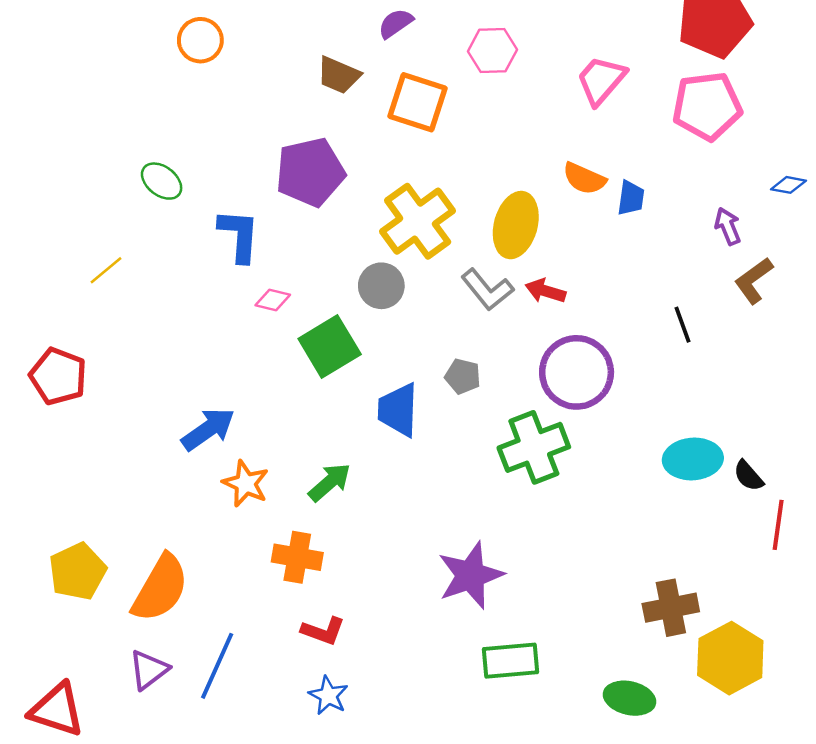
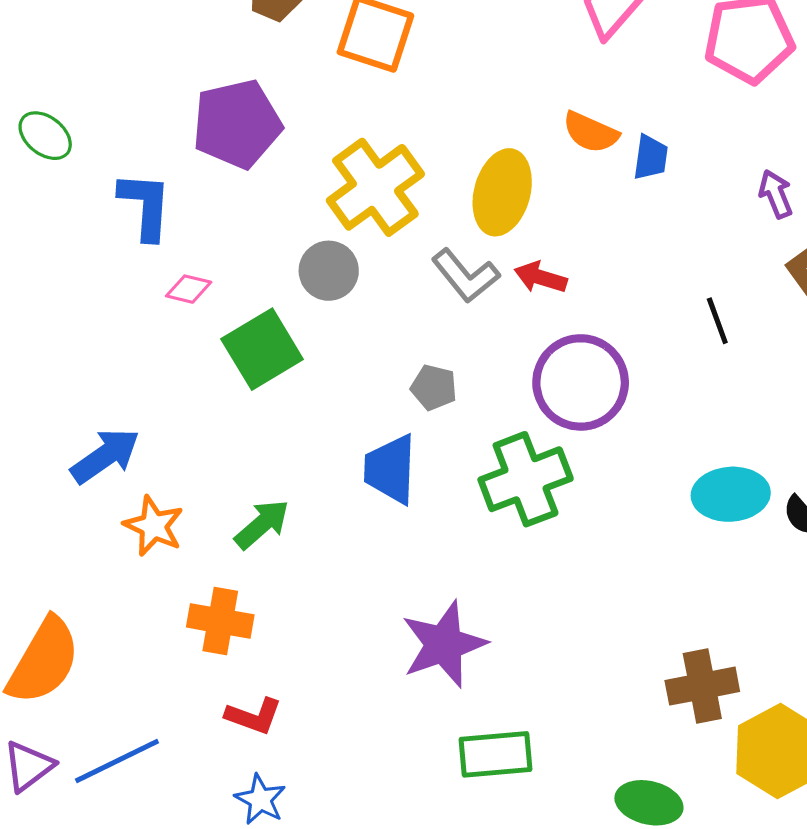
blue trapezoid: (398, 410) -> (390, 469), moved
blue line: (217, 666) -> (117, 761), turned 40

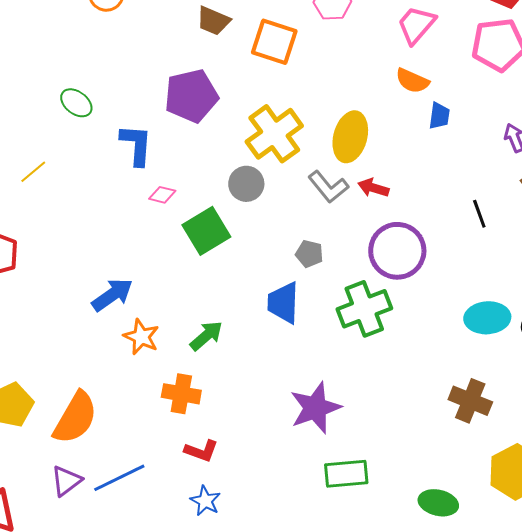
orange semicircle: (591, 132) -> (412, 81), moved
brown cross: (702, 686) -> (470, 401), moved, turned 33

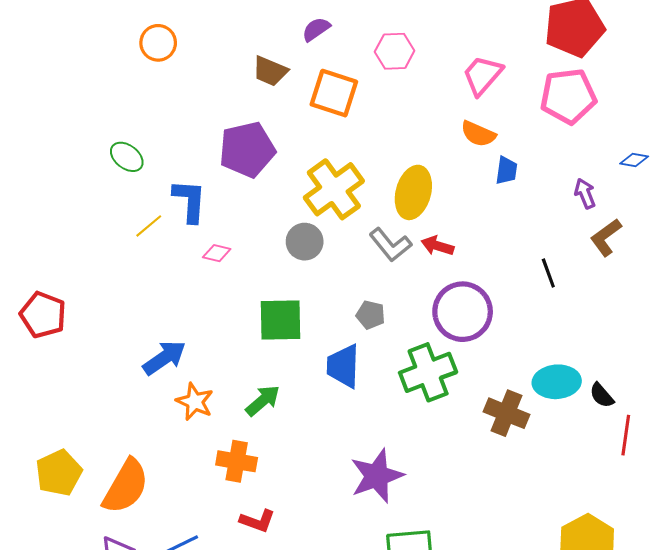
yellow line: (33, 172) -> (149, 226), moved
green square: (206, 231) -> (281, 320), moved, turned 30
brown cross: (470, 401) -> (506, 413), moved

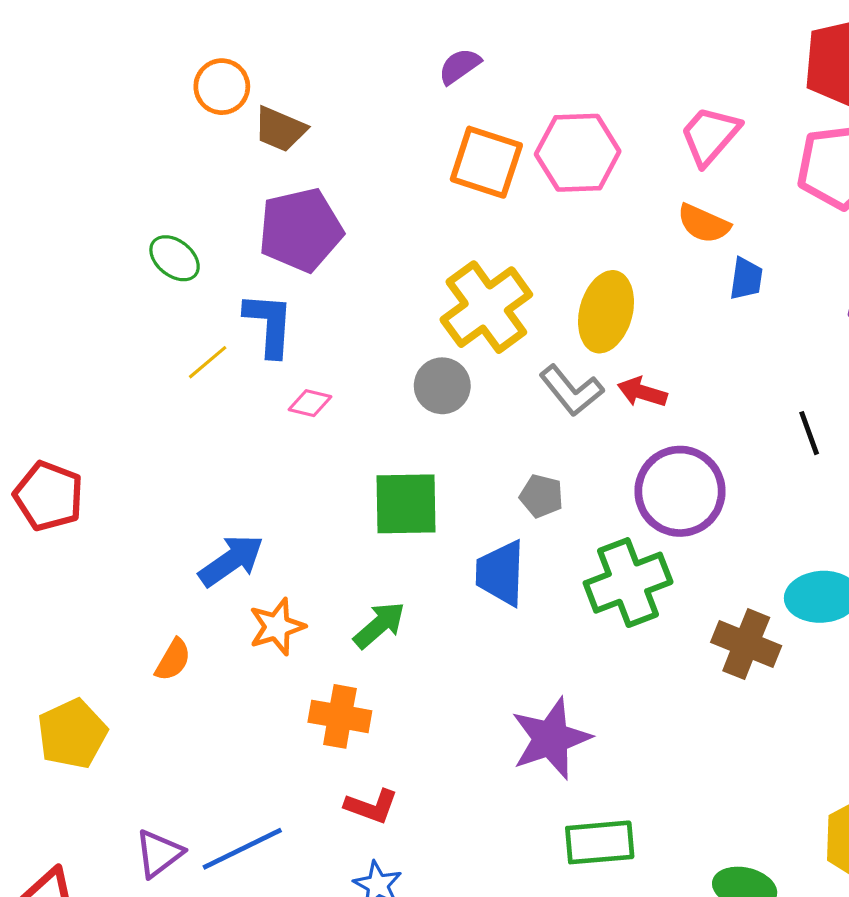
pink hexagon: (395, 51) -> (578, 153), moved, size x1.4
brown trapezoid: (270, 71) -> (280, 129), moved
purple pentagon: (247, 150) -> (301, 230), moved
orange star: (195, 402) -> (277, 627), turned 30
orange semicircle: (126, 486) -> (173, 660), moved, size x0.5

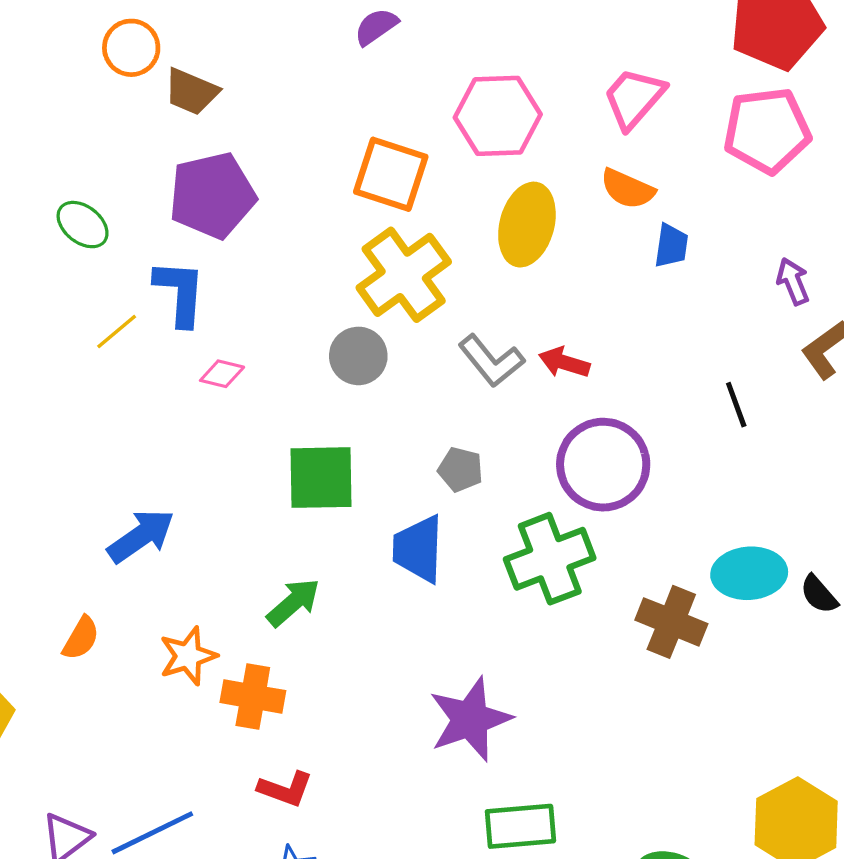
orange square: (486, 162) -> (391, 174), moved
yellow ellipse: (606, 312) -> (527, 225), moved
orange star: (277, 627) -> (188, 656), moved

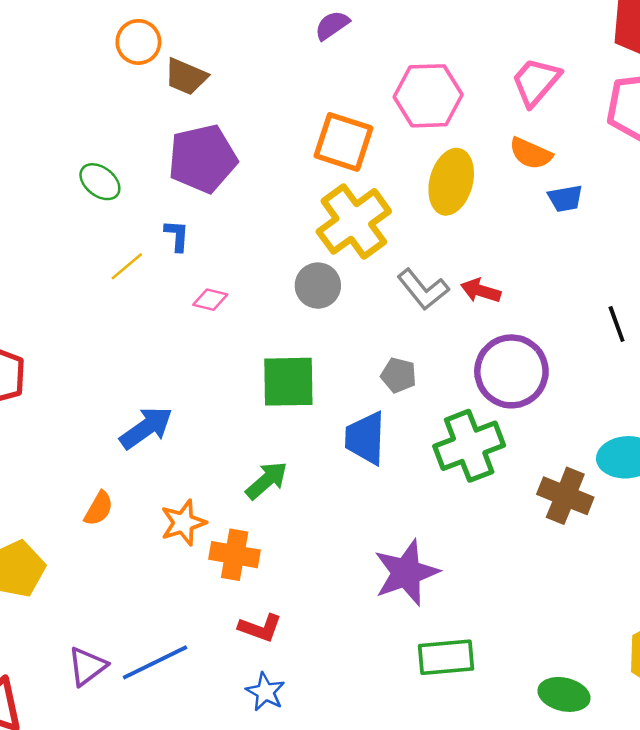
blue trapezoid: (671, 246) -> (565, 198), turned 72
blue L-shape: (180, 293) -> (177, 236), size x0.6

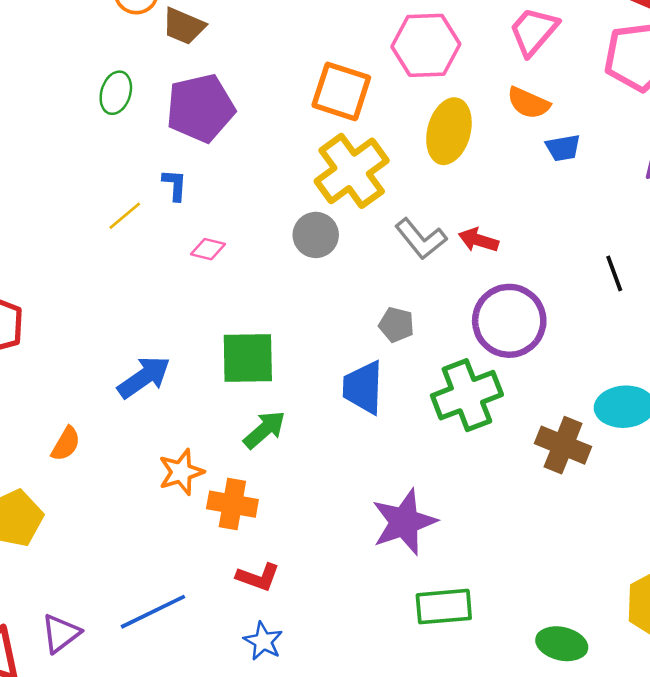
green ellipse: (100, 182) -> (116, 93), moved, turned 69
green square: (288, 382) -> (248, 358), moved
orange semicircle: (99, 509) -> (66, 444), moved
purple triangle: (87, 666) -> (61, 633), moved

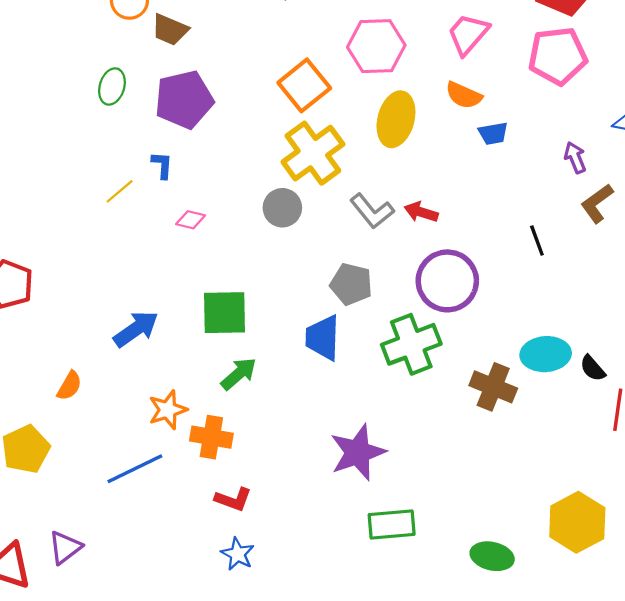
orange square: (341, 91) -> (304, 85), turned 33
gray pentagon: (396, 325) -> (351, 284), size x1.4
blue line: (153, 612) -> (135, 469), moved

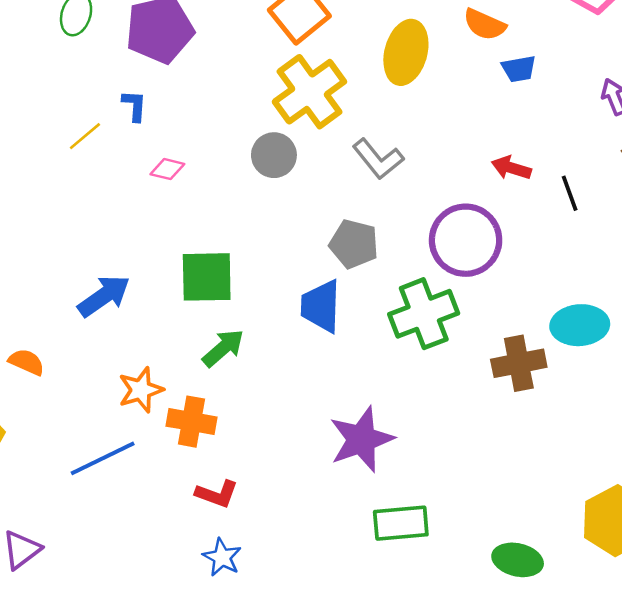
red arrow: (421, 212) -> (511, 168), moved
orange semicircle: (69, 386) -> (27, 362), turned -96
brown cross: (493, 387) -> (519, 363), turned -33

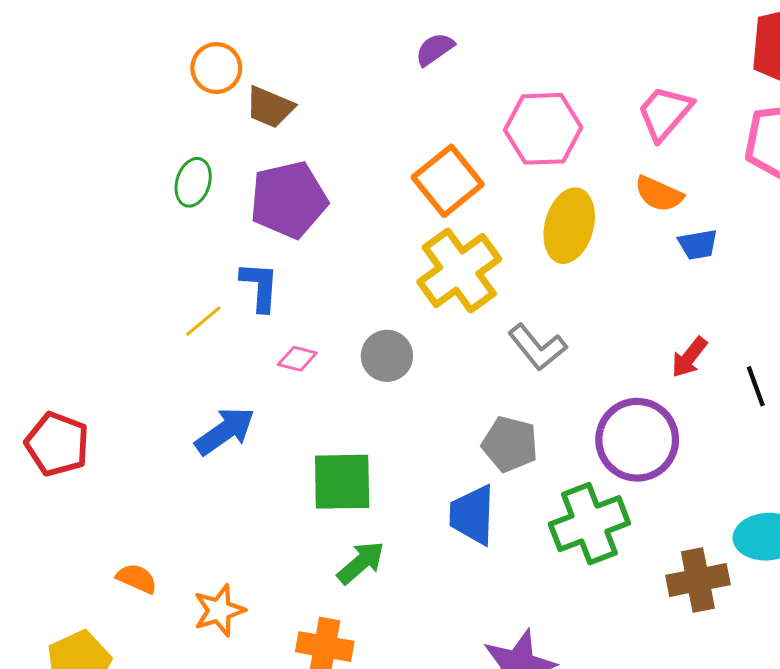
blue L-shape: (134, 106) -> (260, 286), size x1.4
gray circle: (274, 155) -> (387, 356), moved
red arrow: (511, 168) -> (689, 357), turned -69
blue arrow: (104, 296) -> (225, 431), moved
orange star: (141, 390) -> (219, 610), moved

